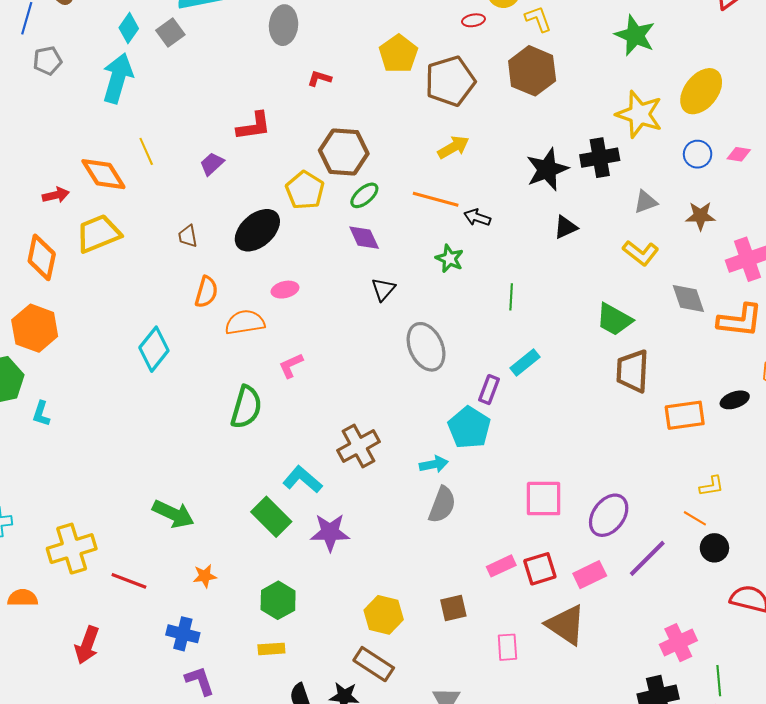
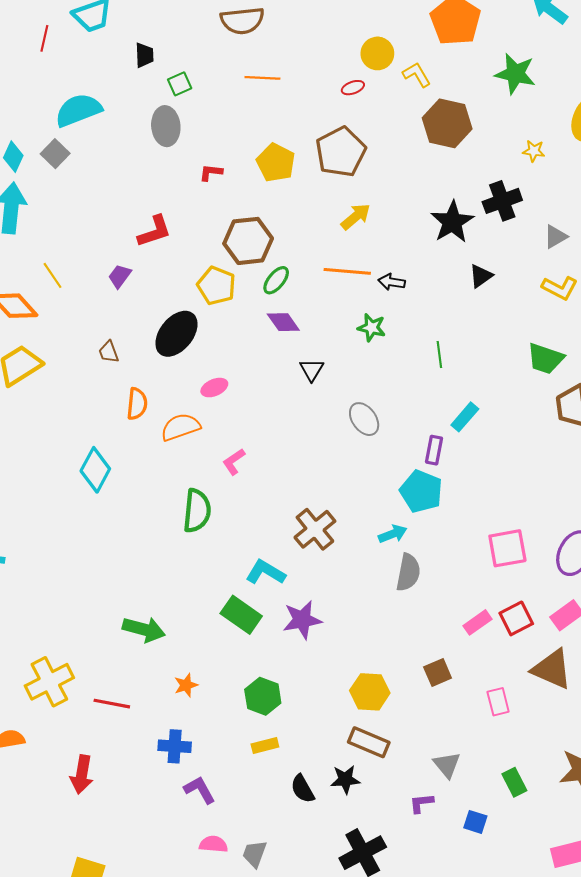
yellow pentagon: (398, 54) -> (276, 163), moved
brown hexagon: (532, 71) -> (447, 123), moved
yellow star: (639, 114) -> (534, 151), size x0.5
gray ellipse: (426, 347) -> (364, 419), size x0.7

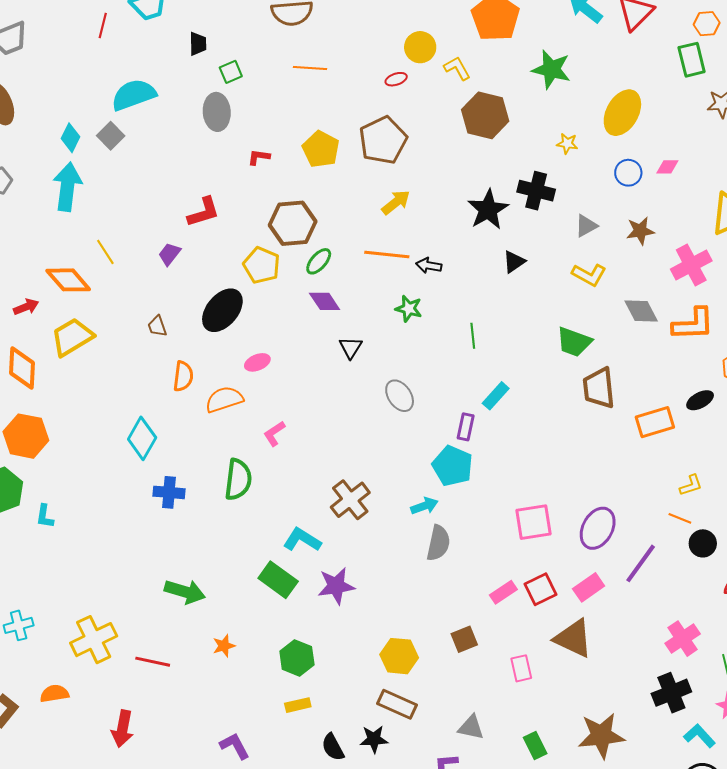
black cross: (502, 201) -> (536, 191), turned 33
blue cross: (175, 746) -> (169, 492), moved
gray triangle: (447, 765) -> (471, 727), turned -40

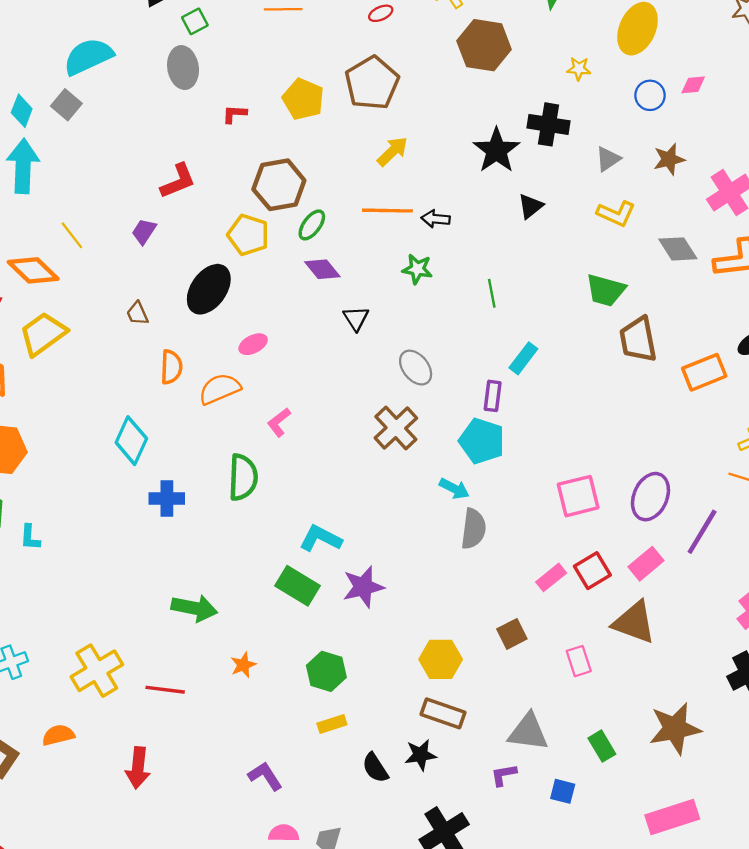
brown cross: (350, 500) -> (396, 428), moved
cyan arrow: (424, 506) -> (454, 489), turned 52
gray triangle: (471, 727) -> (528, 732), size x1.4

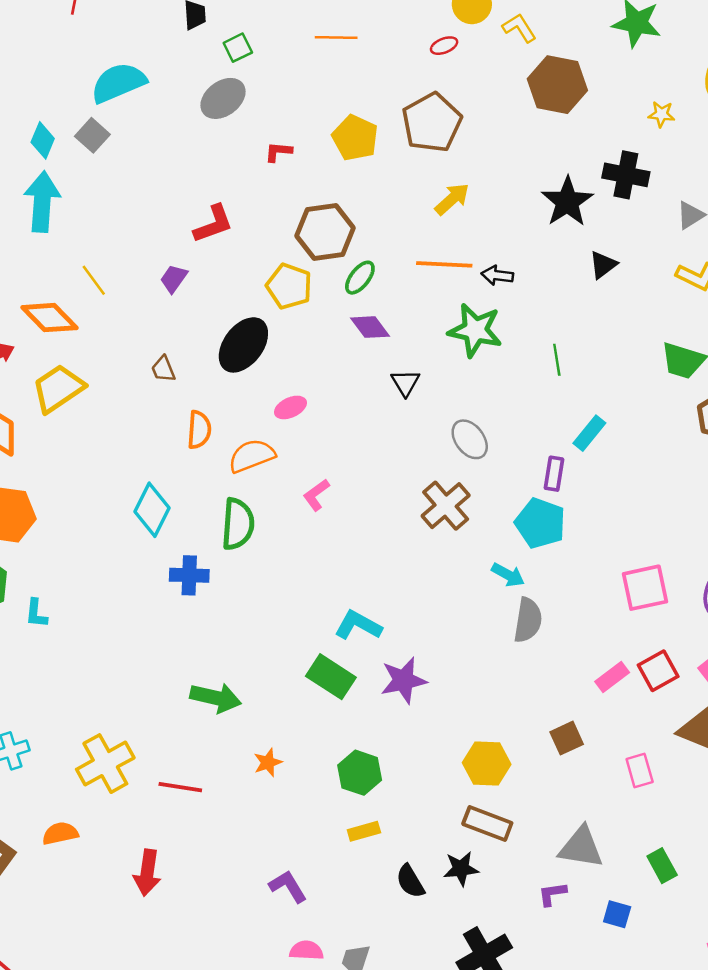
gray ellipse: (183, 68) -> (223, 98), turned 60
green star: (417, 269) -> (475, 330), size x1.6
green semicircle: (243, 477) -> (238, 524), moved

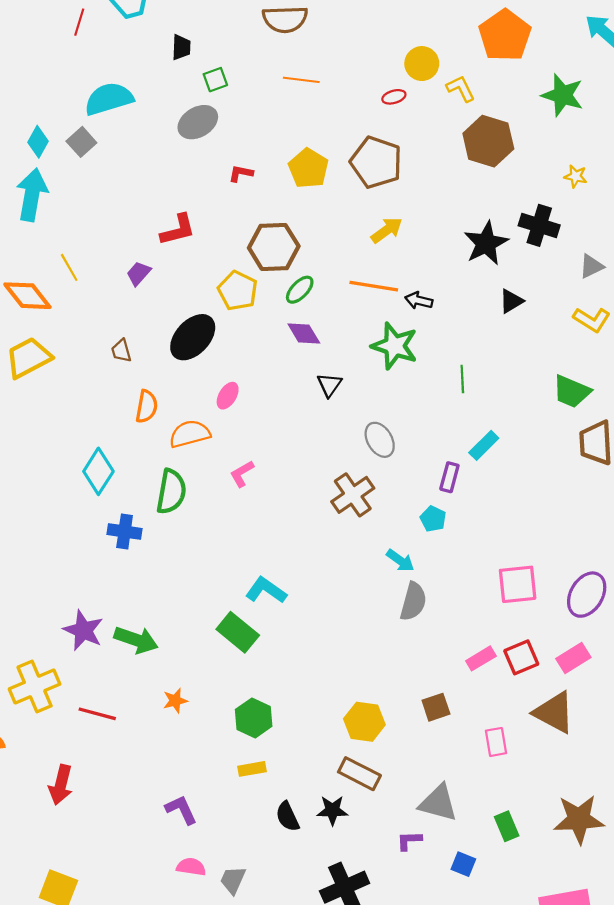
brown pentagon: (432, 123) -> (376, 162), turned -30
pink ellipse: (290, 407) -> (228, 396), turned -40
cyan pentagon: (540, 523) -> (433, 519), size x0.6
purple star: (404, 680) -> (83, 630), moved, turned 30

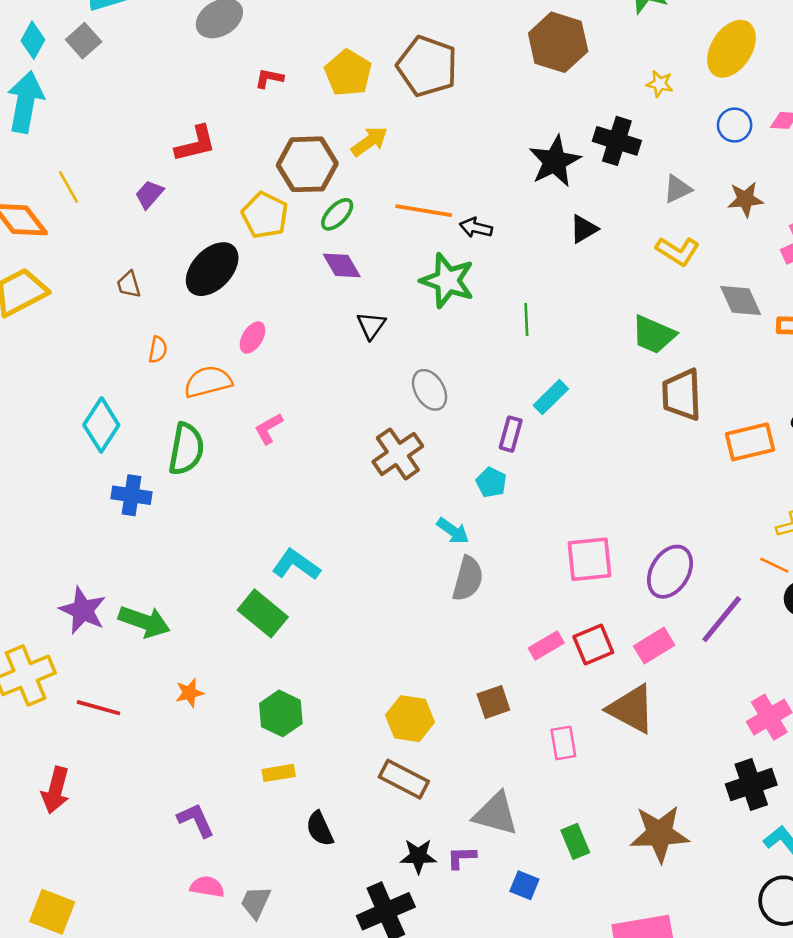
yellow arrow: (387, 230) -> (369, 141), moved
orange semicircle: (147, 407) -> (158, 350), size x0.7
black star: (332, 810) -> (418, 856), moved

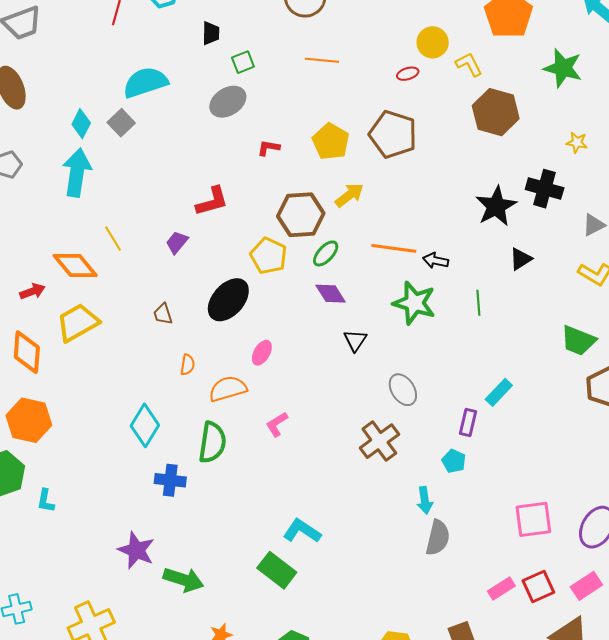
green line: (526, 319) -> (478, 303), moved
cyan arrow: (453, 531) -> (425, 500), turned 48
purple star: (83, 610) -> (136, 550), moved

